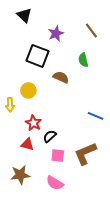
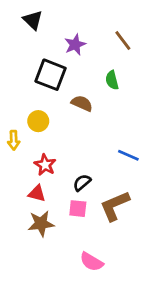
black semicircle: (50, 136) -> (82, 183), moved
brown star: (20, 175) -> (41, 224), moved
pink semicircle: (55, 183) -> (91, 262), moved

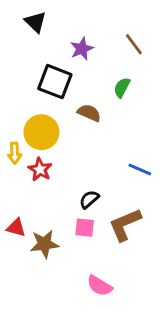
green semicircle: (112, 80) -> (122, 87), turned 42
yellow circle: (38, 121) -> (41, 132), size x1.5
red star: (45, 165) -> (40, 169), moved
red triangle: (37, 194) -> (16, 228), moved

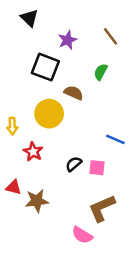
yellow circle: (41, 132) -> (49, 114), moved
red star: (40, 169) -> (33, 152), moved
brown L-shape: (125, 225) -> (102, 208), moved
pink square: (85, 228) -> (97, 168), moved

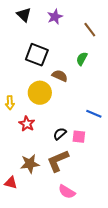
purple star: (67, 40) -> (55, 17), moved
red triangle: (13, 187) -> (11, 183), moved
brown L-shape: (102, 208) -> (58, 161), moved

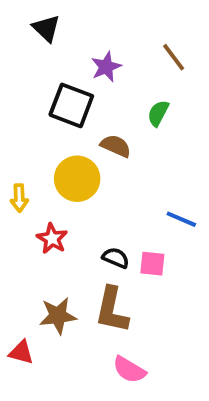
purple star: (55, 17) -> (106, 67), moved
black semicircle: (60, 134) -> (116, 258), turned 64
brown L-shape: (58, 161) -> (112, 310), turned -55

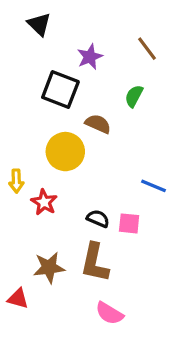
yellow arrow: (19, 198) -> (16, 181), moved

